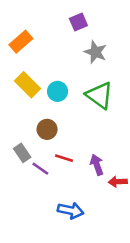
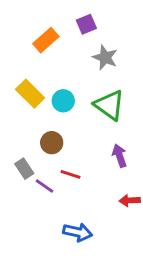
orange rectangle: (21, 42) -> (46, 40), moved
purple arrow: (97, 165) -> (120, 156), moved

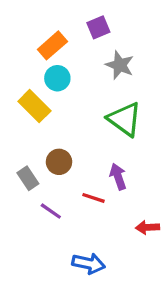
cyan circle: (63, 101) -> (57, 78), moved
purple arrow: (120, 156) -> (118, 177), moved
gray rectangle: (24, 169) -> (28, 178), moved
red line: (70, 174) -> (93, 198), moved

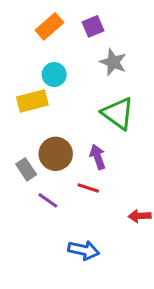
orange rectangle: (52, 45) -> (49, 26), moved
yellow rectangle: (34, 106) -> (32, 101), turned -60
brown circle: (59, 162) -> (56, 154), size x1.4
purple arrow: (118, 177) -> (98, 157), moved

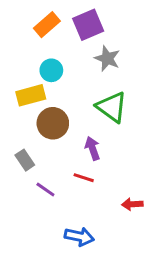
purple square: (93, 26) -> (88, 25), size x1.5
brown circle: (56, 154) -> (53, 123), moved

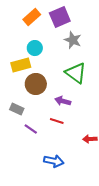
purple arrow: (93, 148) -> (63, 101), turned -56
gray rectangle: (25, 160) -> (17, 109), turned -32

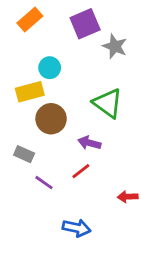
orange rectangle: (32, 17) -> (30, 19), moved
gray star: (73, 40) -> (115, 46), moved
red line: (57, 121) -> (81, 171), turned -56

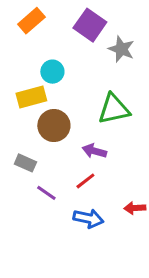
purple square: (85, 24) -> (90, 25), turned -32
green triangle: (108, 103) -> (114, 109), turned -48
blue arrow: (77, 228) -> (88, 218), moved

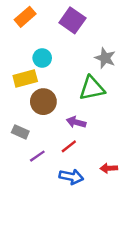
gray star: (121, 49) -> (105, 58), moved
purple line: (46, 193) -> (37, 156), turned -70

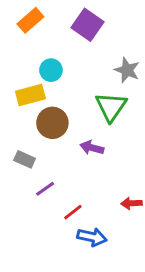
green triangle: (92, 88) -> (111, 107), turned -44
red line: (69, 146) -> (73, 212), moved
blue arrow: (71, 177) -> (92, 237), moved

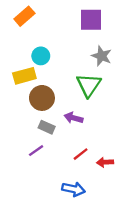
purple square: (88, 25) -> (91, 20), moved, turned -35
gray rectangle: (25, 159) -> (47, 127), moved
red line: (73, 212) -> (81, 154), moved

